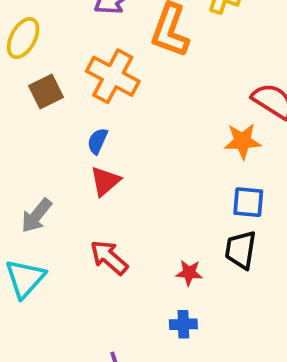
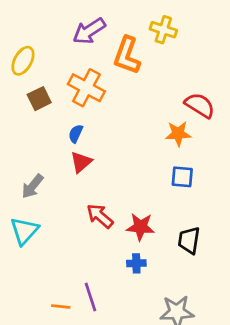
black trapezoid: (241, 250) -> (189, 240), moved
red arrow: (109, 257) -> (100, 216), moved
red star: (189, 273) -> (140, 227), size x1.5

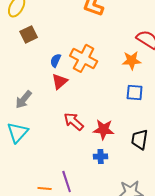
orange cross: (86, 88) -> (84, 58), moved

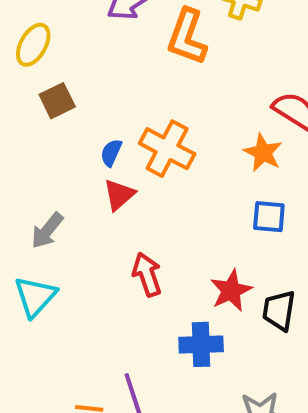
orange star: (132, 60) -> (263, 153), turned 30
red arrow: (74, 121) -> (147, 275), turned 30
red star: (104, 129) -> (231, 291), moved, turned -30
blue cross: (101, 156) -> (201, 344), size x1.5

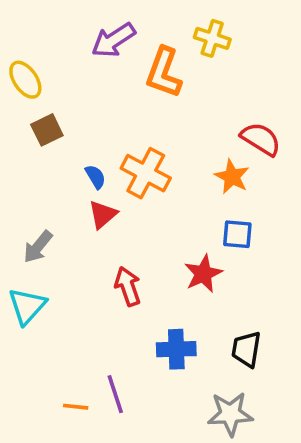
yellow ellipse: (33, 45) -> (25, 80), turned -63
blue semicircle: (111, 153) -> (95, 177), turned 125
red star: (231, 291) -> (203, 274), moved
black trapezoid: (279, 310) -> (246, 349), moved

